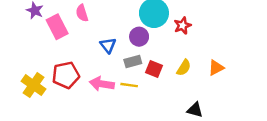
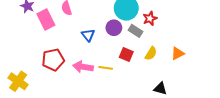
gray rectangle: (133, 61) -> (136, 31), moved, turned 48
yellow cross: (34, 85) -> (18, 81), moved

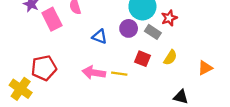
blue triangle: (88, 35) -> (100, 37), turned -32
orange triangle: (178, 53) -> (205, 68), moved
red pentagon: (53, 60) -> (44, 68), moved

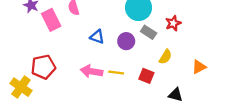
red star: (169, 18) -> (173, 23), moved
purple circle: (129, 28) -> (126, 41), moved
red square: (142, 59) -> (146, 76), moved

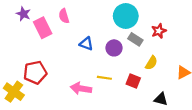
pink arrow: (91, 71) -> (81, 88), moved

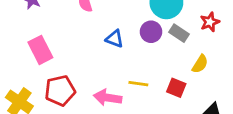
pink rectangle: (43, 28) -> (40, 50), moved
purple circle: (114, 48) -> (151, 32), moved
red pentagon: (35, 72) -> (60, 91), moved

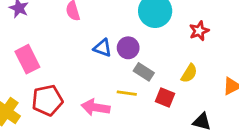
purple circle: (151, 32) -> (128, 48), moved
gray rectangle: (179, 33) -> (144, 72), moved

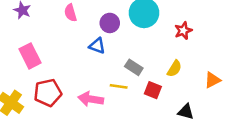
purple circle: (128, 48) -> (110, 23), moved

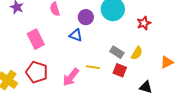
pink rectangle: (30, 56) -> (36, 39), moved
gray rectangle: (134, 67) -> (117, 52), moved
red pentagon: (48, 93) -> (37, 72), turned 30
pink arrow: (91, 99) -> (71, 77), turned -60

